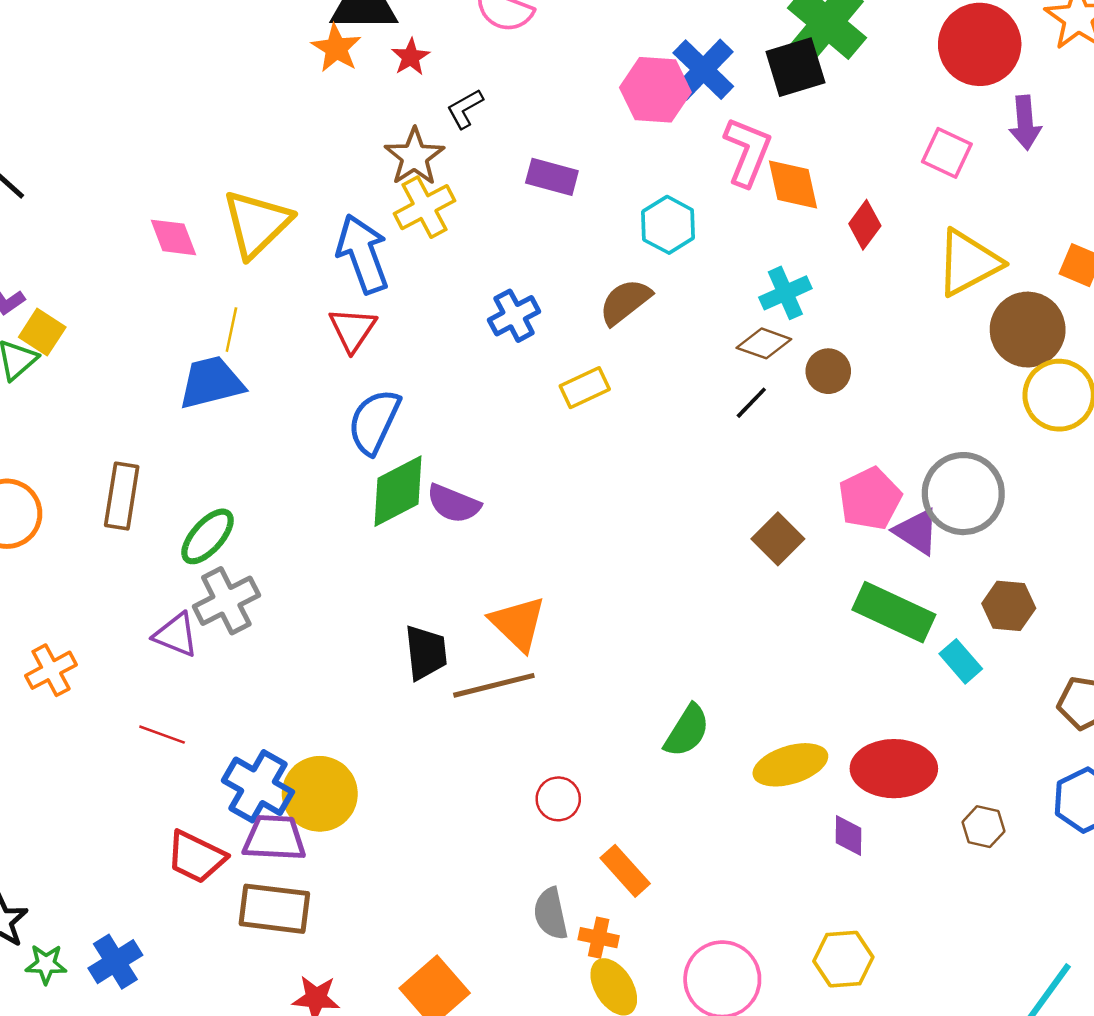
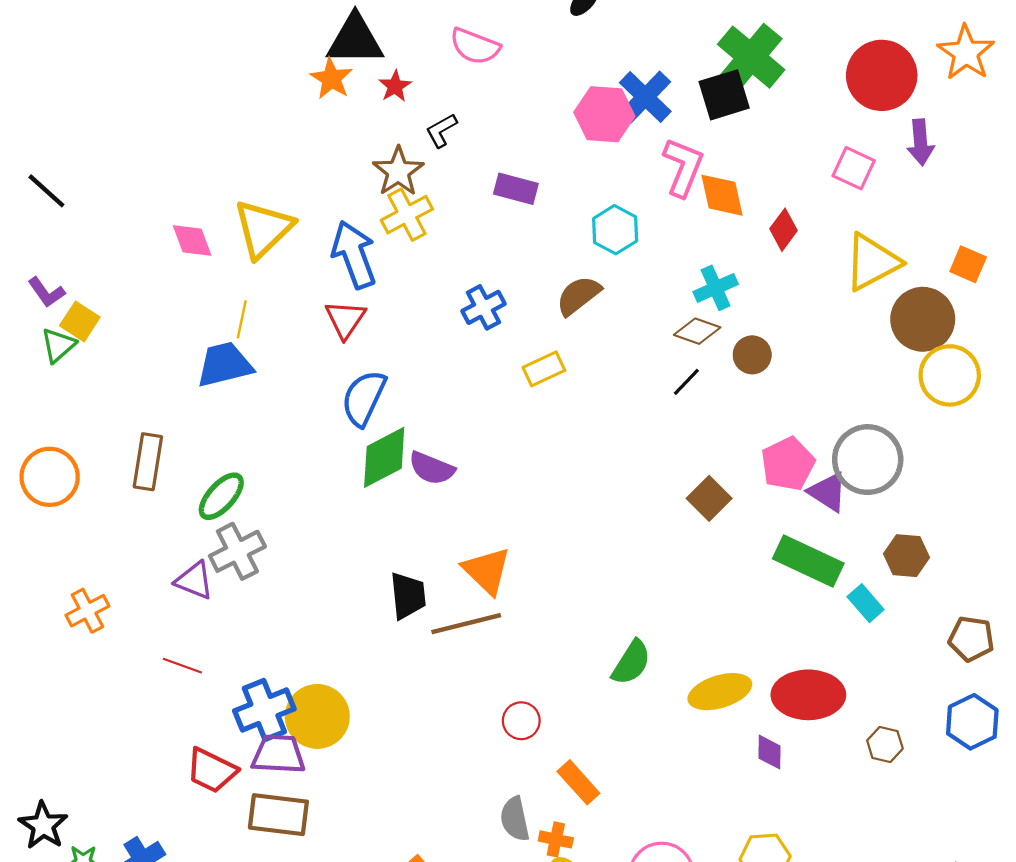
blue cross: (258, 786) -> (264, 710), turned 38

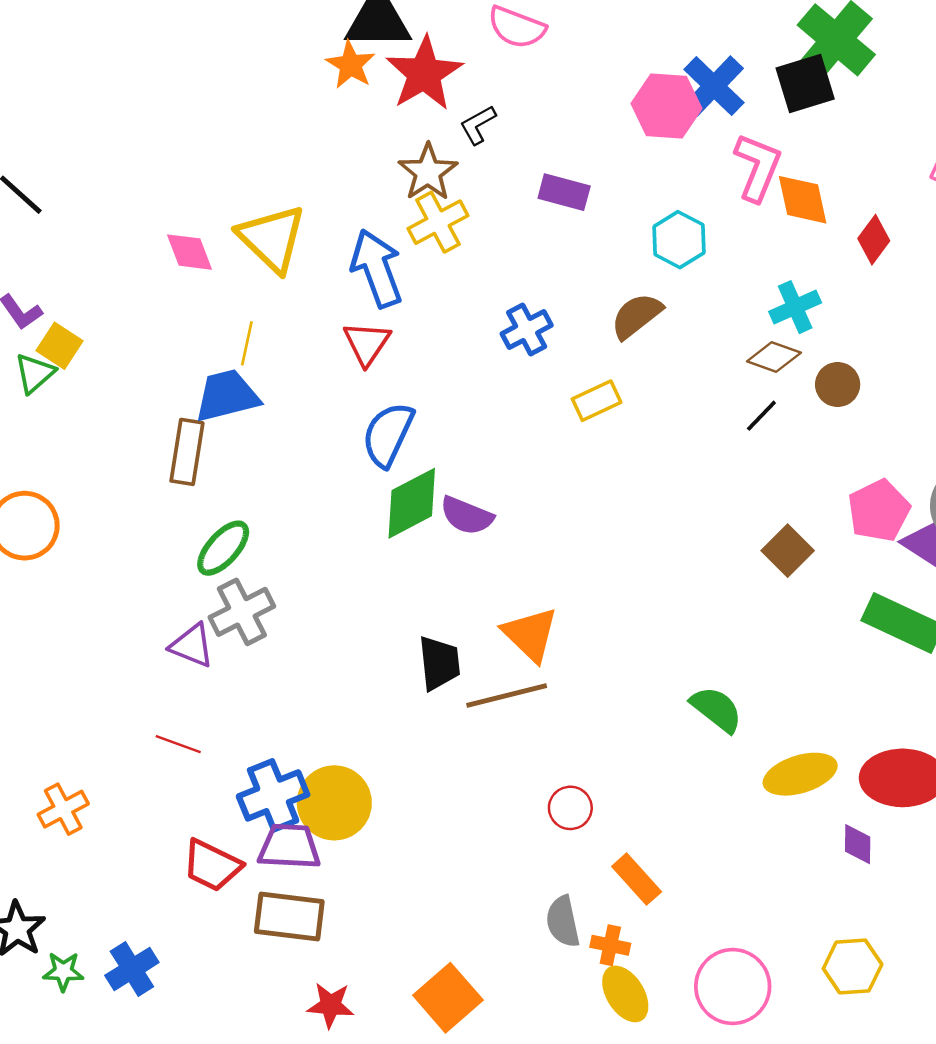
red star: (395, 86) -> (424, 74), size x2.0
yellow triangle: (263, 229) -> (272, 238), turned -32
brown rectangle: (148, 462) -> (187, 452), moved
orange cross: (87, 611) -> (63, 809), moved
green semicircle: (631, 662) -> (716, 709), moved, turned -84

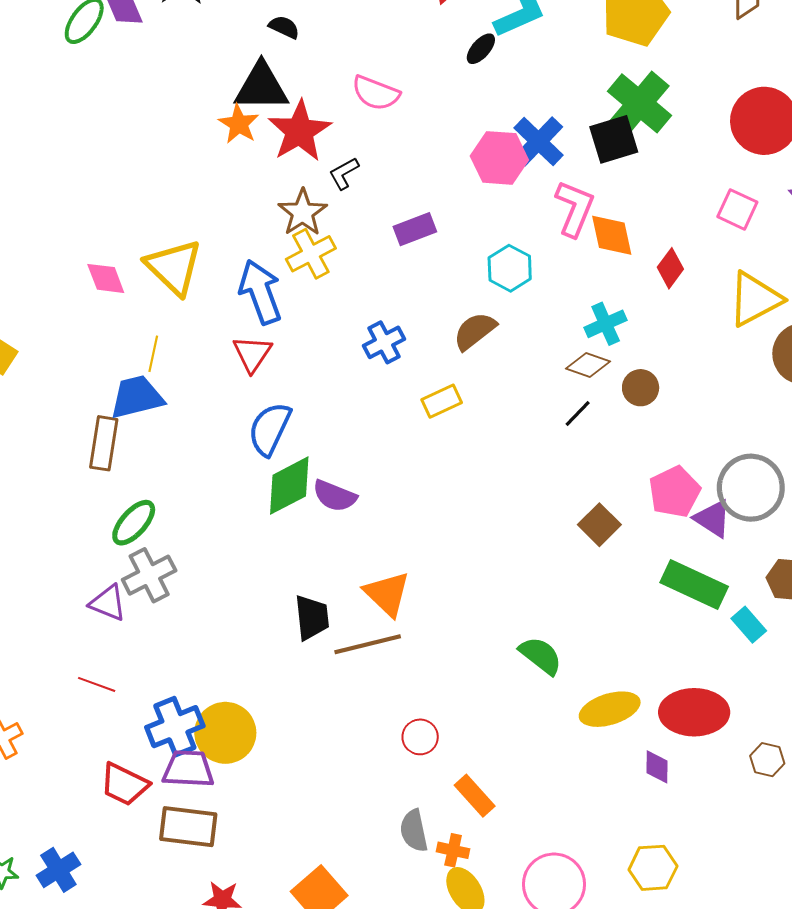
purple rectangle: (564, 192) -> (415, 229), turned -36

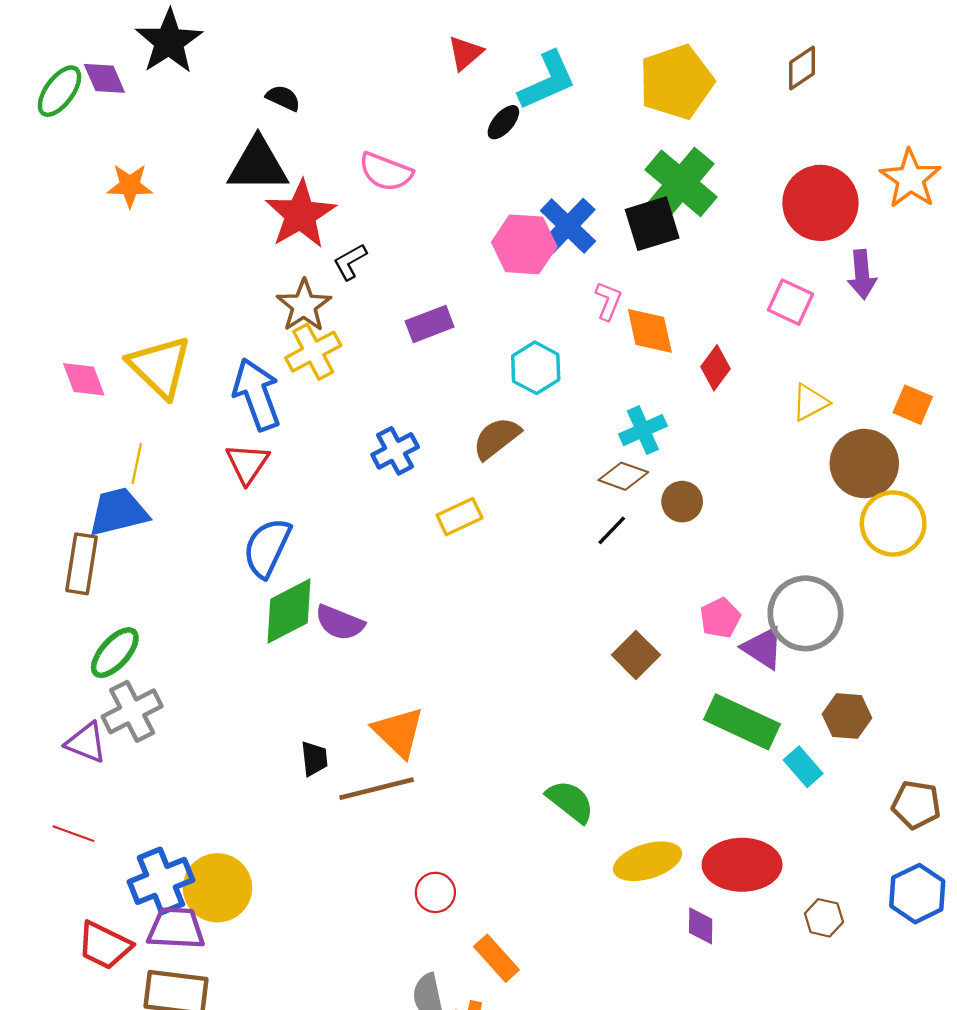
orange star: (239, 124) -> (130, 186), moved, turned -30
pink L-shape: (575, 208) -> (608, 301), size x0.6
yellow triangle: (755, 299) -> (810, 402), size x0.6
pink pentagon: (675, 492) -> (720, 618), size x0.7
black trapezoid: (312, 617) -> (314, 759), size x0.7

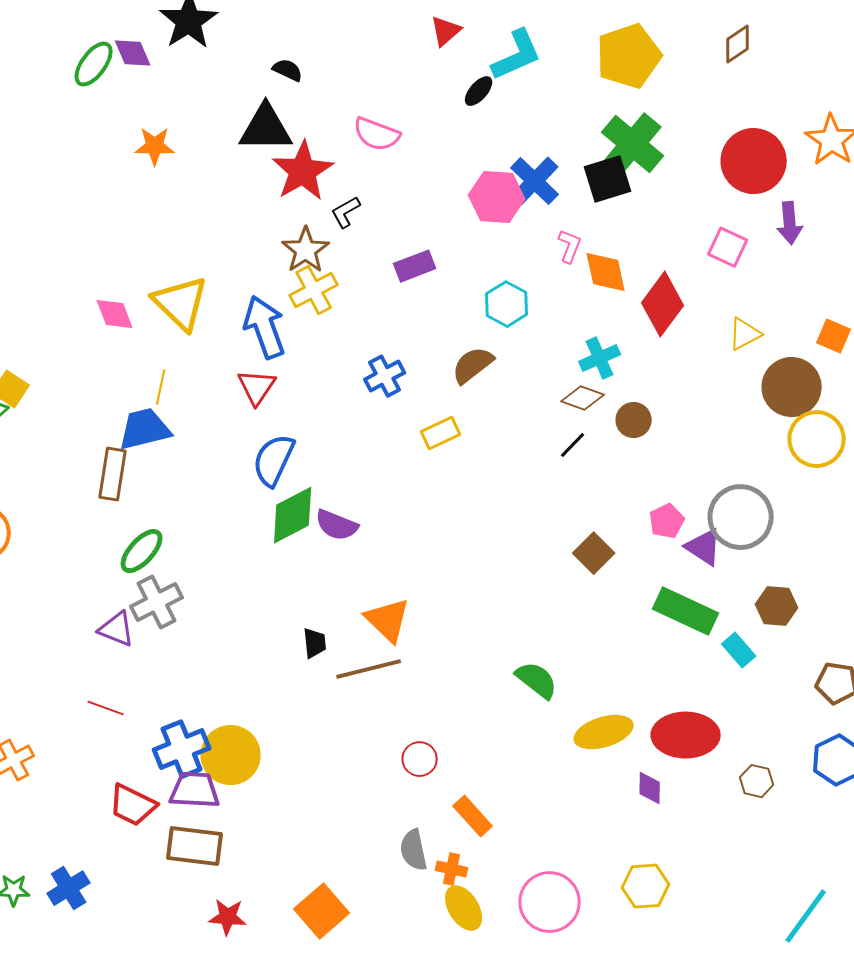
red diamond: (716, 368) -> (663, 304), size x1.6

